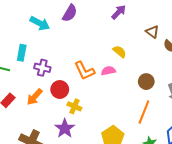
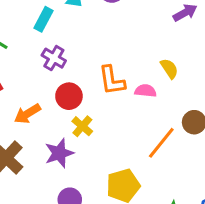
cyan rectangle: (22, 53) -> (44, 19), moved
orange arrow: (35, 97) -> (27, 114), moved
orange line: (144, 112) -> (161, 143), moved

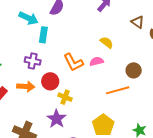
cyan rectangle: (44, 19) -> (43, 35), moved
orange arrow: (27, 114) -> (26, 86), moved, turned -126
orange line: (161, 143) -> (118, 90), turned 55

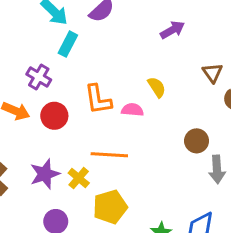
brown circle: (134, 70) -> (197, 141), moved
orange line: (118, 90) -> (109, 155), moved
yellow cross: (65, 97) -> (79, 178), moved

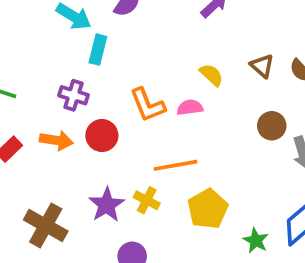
brown triangle: (213, 73) -> (262, 66), moved
yellow pentagon: (110, 207) -> (208, 209), moved

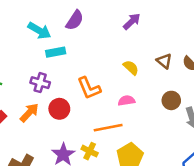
cyan rectangle: (98, 50) -> (56, 52), turned 66
pink semicircle: (190, 107) -> (126, 101), moved
orange arrow: (56, 140) -> (29, 113), turned -55

